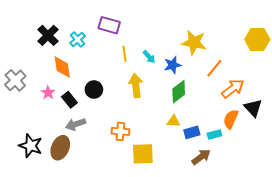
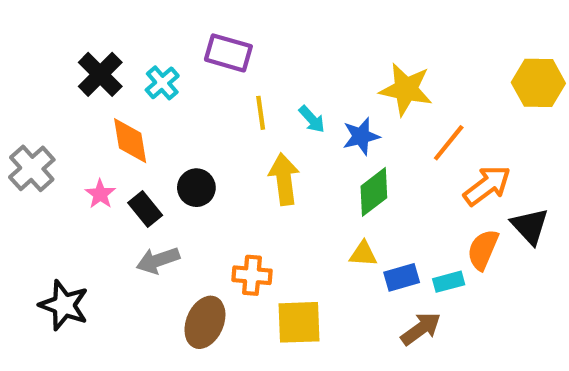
brown ellipse: (60, 148) -> (205, 322), moved

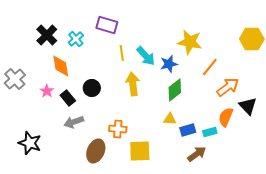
cyan arrow: (312, 119) -> (146, 56), size x1.5

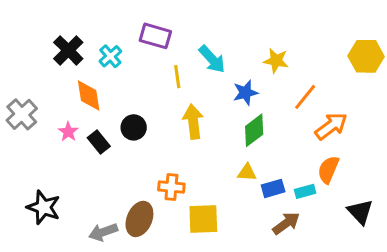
yellow star: (190, 42) -> (276, 61), size x0.7
cyan arrow: (146, 56) -> (212, 59), moved
black triangle: (248, 106) -> (360, 212), moved
gray arrow: (74, 122) -> (103, 232), moved

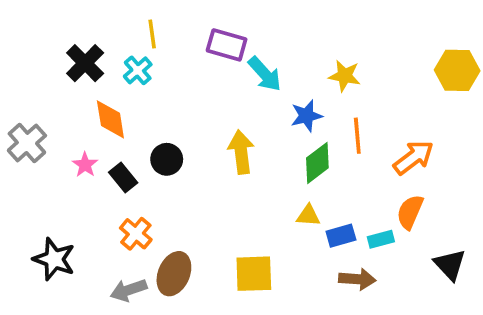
purple rectangle: (155, 36) -> (227, 45), moved
yellow line: (177, 77) -> (152, 34), moved
orange line: (305, 97) -> (357, 136), moved, turned -44
orange cross: (171, 187) -> (136, 234), moved, turned 35
brown arrow: (286, 223) -> (357, 279), turned 40

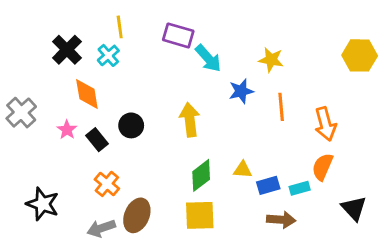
orange arrow: (414, 158) -> (325, 124), turned 112
green diamond: (317, 163) -> (201, 175), moved

